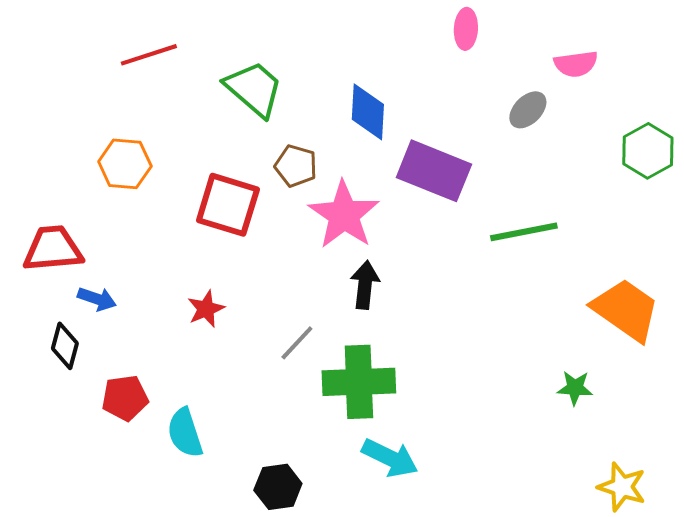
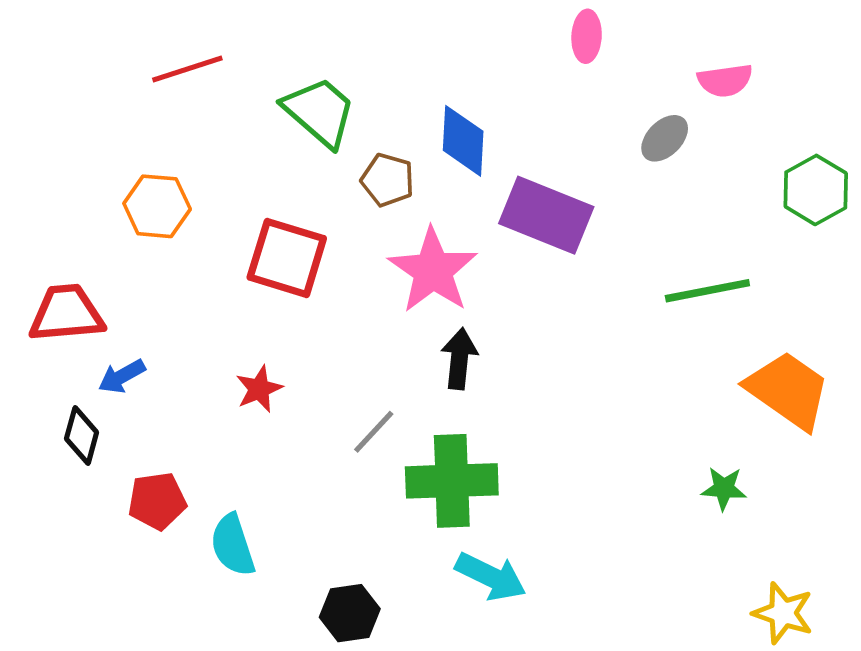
brown pentagon: (296, 166) -> (388, 180), moved
green line: (524, 232) -> (707, 291), moved
blue arrow: (97, 299) -> (122, 376), turned 132

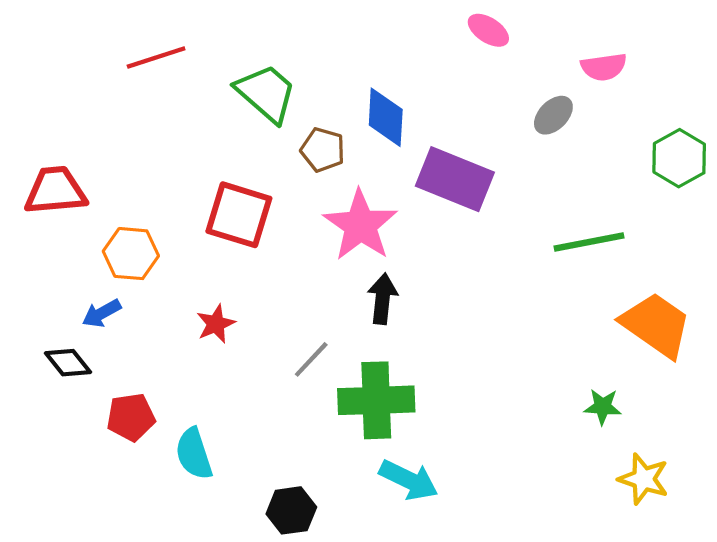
pink ellipse: (587, 36) -> (488, 30), turned -60
orange hexagon: (157, 206) -> (131, 254), moved
red trapezoid: (66, 313) -> (55, 191), moved
black diamond: (82, 436) -> (68, 363), turned -54
yellow star: (783, 613) -> (644, 479), moved

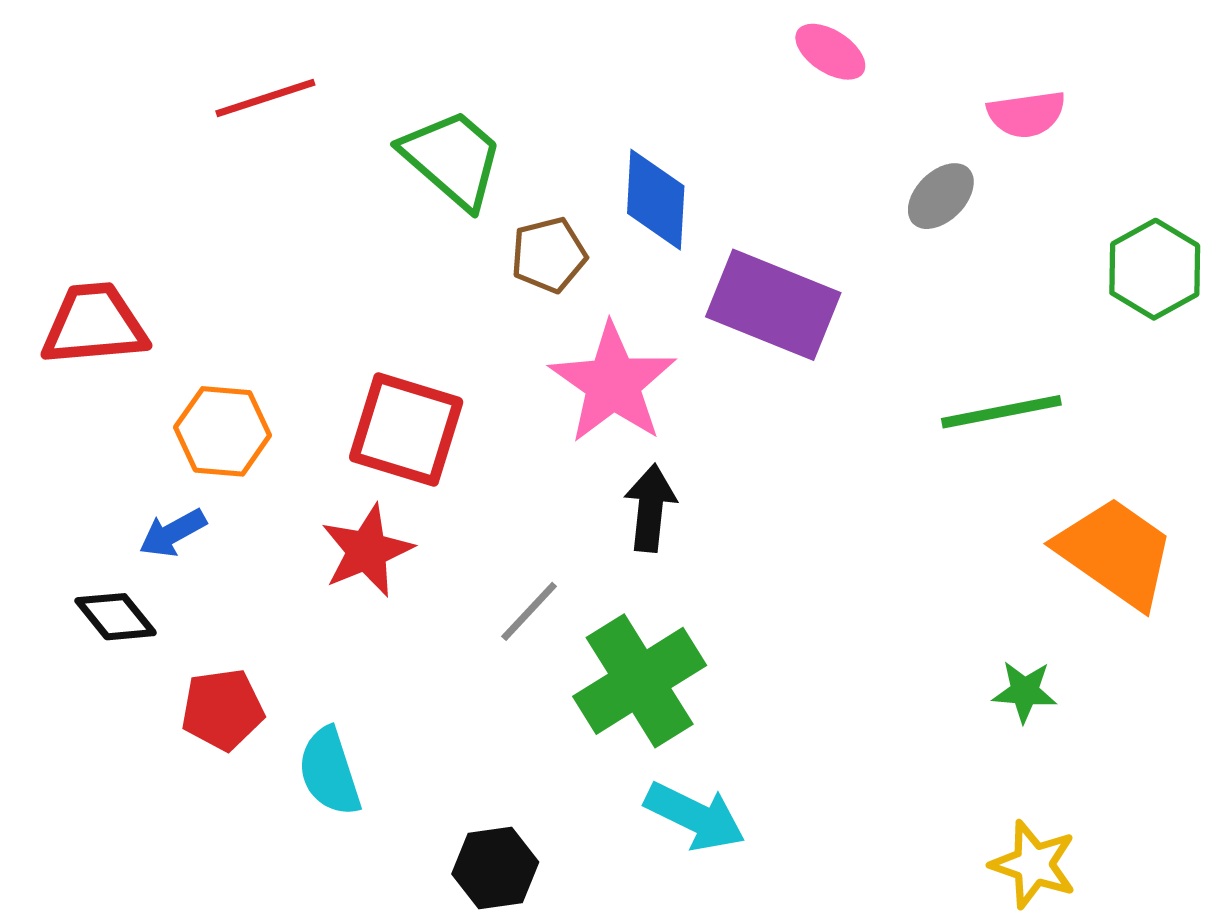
brown pentagon: (323, 150) -> (549, 255), turned -30
red square: (239, 215) -> (406, 430), moved
red star: (216, 324) -> (367, 551), size x1.4
green cross: (376, 400) -> (640, 681), turned -30
yellow star: (644, 479) -> (1034, 864), moved

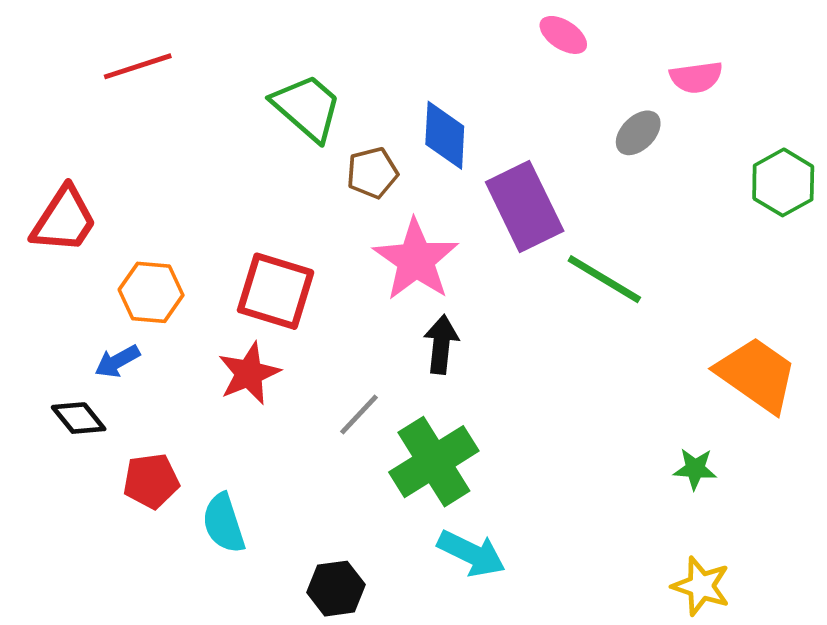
red line: (265, 98) -> (138, 66), moved
purple rectangle: (773, 305) -> (525, 207), turned 42
red trapezoid: (94, 324) -> (64, 220), turned 128
green line: (1001, 412) -> (604, 279), moved, turned 42

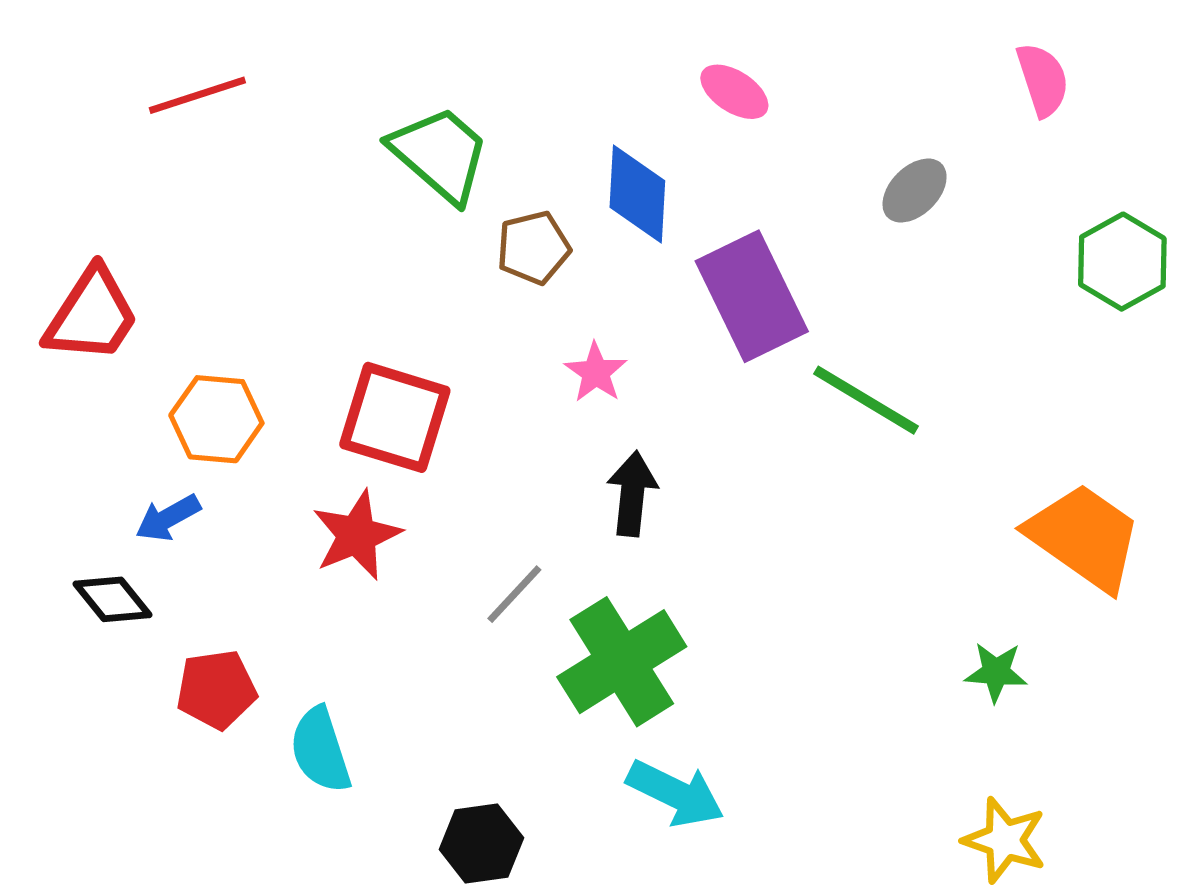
pink ellipse: (563, 35) -> (734, 92), moved
pink semicircle: (696, 77) -> (1043, 80), moved, turned -100
pink star: (416, 260) -> (596, 372), size x0.5

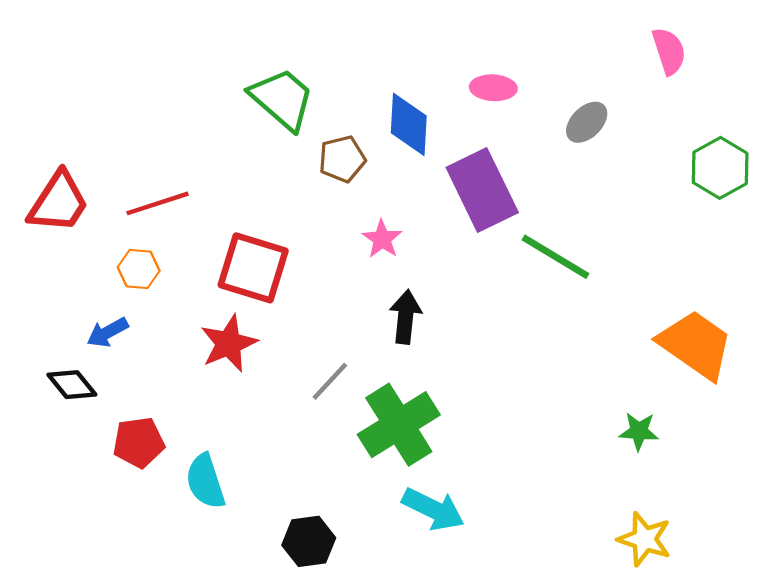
pink ellipse: (734, 92) -> (493, 88), moved, turned -30
red line: (197, 95) -> (158, 203), moved
orange hexagon: (216, 419) -> (139, 269), size x0.7

